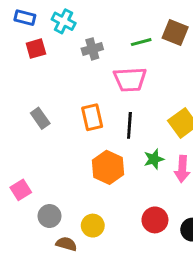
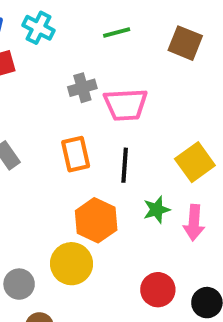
green line: (141, 42) -> (117, 32), moved
gray cross: (92, 49) -> (82, 88), moved
yellow circle: (93, 226) -> (72, 264), moved, size x1.4

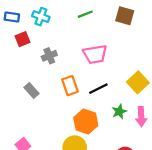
gray cross: (82, 88) -> (49, 56), moved
black line: (125, 165) -> (98, 89), turned 66

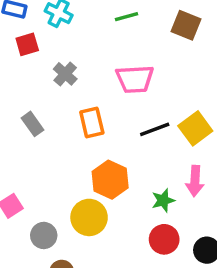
gray cross: (49, 56) -> (65, 74), turned -32
black line: (98, 89) -> (155, 129), moved
green star: (119, 112) -> (163, 200), moved

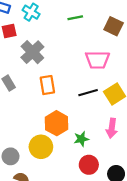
gray cross: (65, 74) -> (32, 52), size x1.5
pink trapezoid: (135, 79) -> (97, 60), moved
green star: (163, 200) -> (81, 139), moved

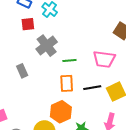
green line: (75, 18) -> (69, 60), moved
orange rectangle: (47, 85) -> (67, 83), moved

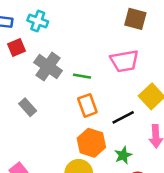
green line: (69, 60) -> (82, 76), turned 32
black line: (92, 88) -> (123, 117), moved

